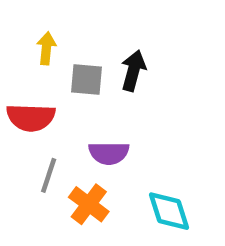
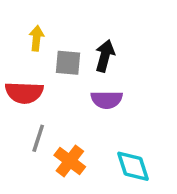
purple semicircle: (109, 153) -> (107, 100), moved

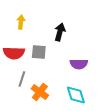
gray square: (68, 63) -> (39, 52), moved
purple semicircle: (107, 100) -> (79, 64), moved

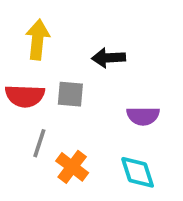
yellow arrow: (21, 22) -> (38, 40), size x1.5
black arrow: (60, 32) -> (108, 58), turned -108

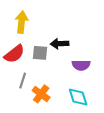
black arrow: (108, 58) -> (60, 44), moved
red semicircle: (25, 96) -> (14, 54), turned -40

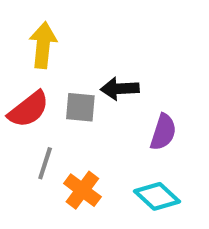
purple semicircle: (81, 65) -> (163, 132), turned -72
cyan diamond: (78, 97) -> (157, 196), turned -30

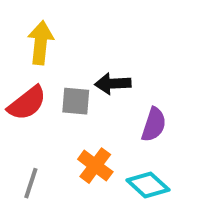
gray line: (45, 163) -> (31, 183), moved
orange cross: (82, 190) -> (95, 166), moved

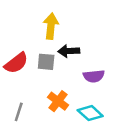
yellow arrow: (41, 43) -> (51, 26), moved
purple semicircle: (154, 125) -> (94, 76), turned 66

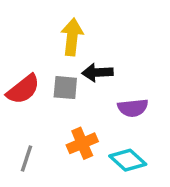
orange cross: (58, 101) -> (82, 143), turned 30

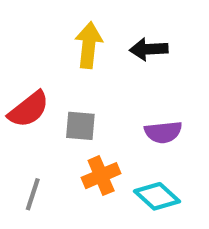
black arrow: (97, 72) -> (149, 49), moved
gray square: (65, 88) -> (80, 126), moved

